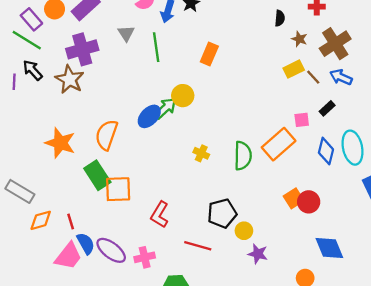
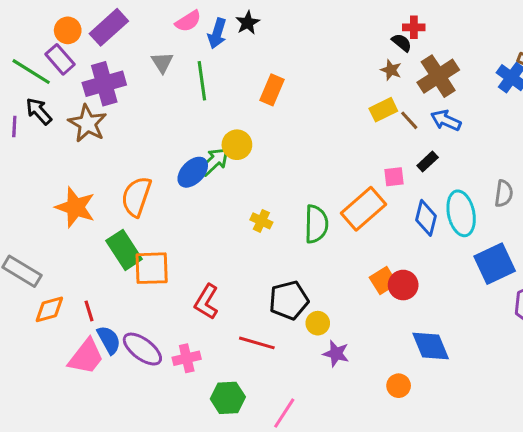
black semicircle: (280, 18) -> (402, 43), moved, turned -56
purple rectangle: (31, 19) -> (60, 59), moved

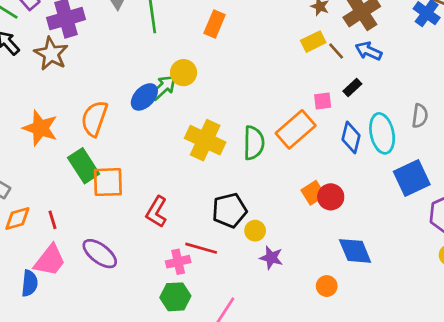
yellow cross: (261, 221) -> (205, 140), size x2.0
blue semicircle: (109, 340) -> (30, 283), moved, turned 35
pink cross: (187, 358) -> (178, 262), moved

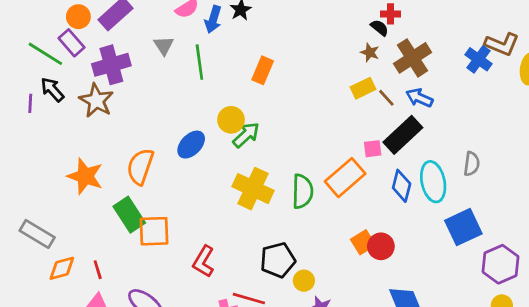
green arrow: (163, 87) -> (246, 135), moved
black rectangle: (352, 87) -> (403, 135), size x2.0

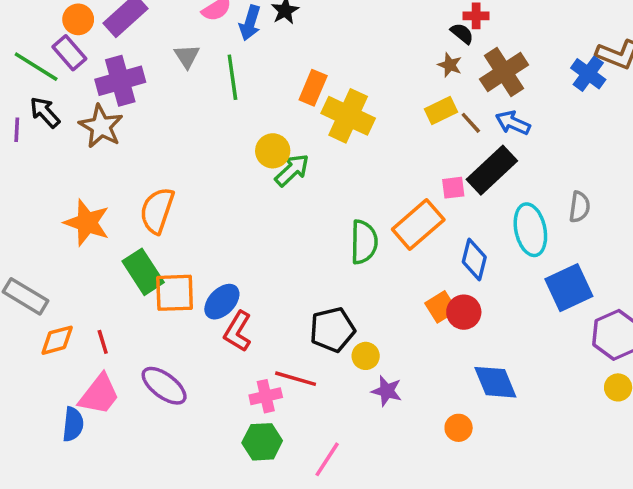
blue ellipse: (191, 145) -> (222, 302), moved
blue diamond: (402, 186) -> (474, 260), moved
yellow cross: (253, 189) -> (348, 116), moved

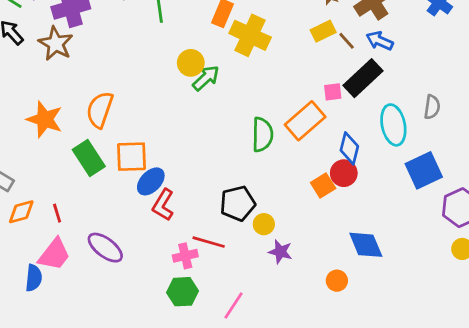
orange square: (175, 293) -> (131, 157), moved
red circle: (464, 312) -> (344, 173), moved

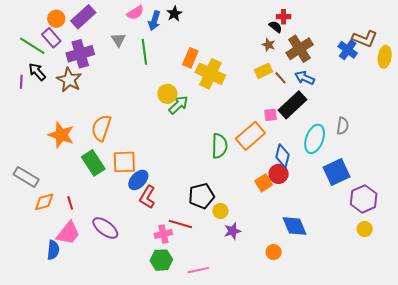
cyan ellipse: (393, 125) -> (315, 139), turned 32
purple star: (280, 252) -> (232, 231), turned -30
pink line: (233, 305) -> (198, 270), turned 45

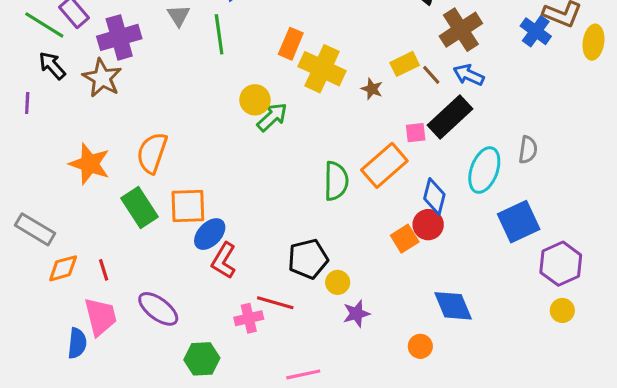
brown star: (269, 45) -> (372, 89), moved
purple line: (21, 82) -> (27, 103), moved
pink trapezoid: (68, 233) -> (101, 317), turned -52
green hexagon: (161, 260) -> (202, 359), moved

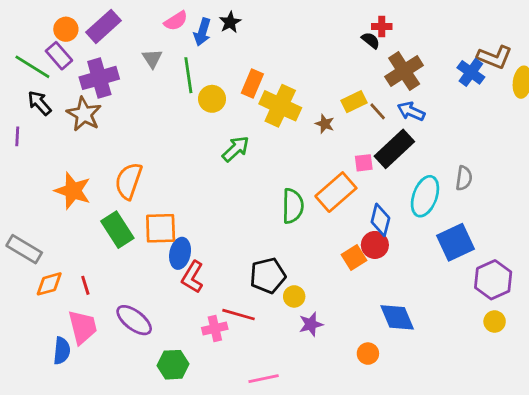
yellow circle: (255, 100) -> (212, 99), moved
blue ellipse: (210, 234) -> (180, 253), turned -32

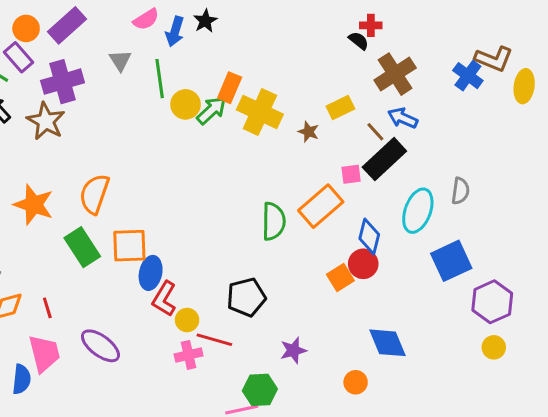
brown line: (378, 111) -> (375, 132), moved
green arrow: (236, 149) -> (211, 110), moved
yellow circle: (294, 296) -> (187, 320), moved
green hexagon: (173, 365) -> (260, 390), moved

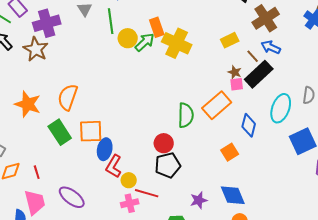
orange rectangle: (230, 88) -> (157, 27), turned -42
brown star: (309, 132) -> (235, 72), moved
red circle: (363, 264) -> (164, 143), moved
blue diamond: (387, 343) -> (233, 195), moved

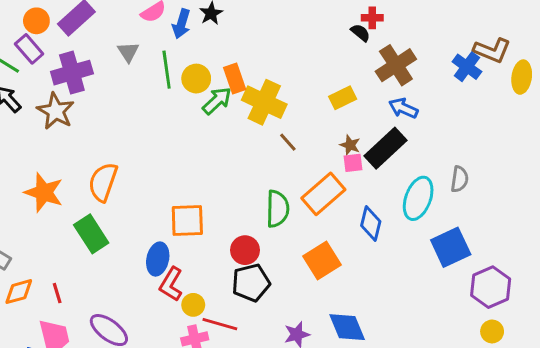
yellow circle: (128, 38) -> (196, 79), moved
brown line: (253, 56) -> (288, 142), moved
orange square: (91, 131) -> (187, 221), moved
orange square: (230, 152) -> (322, 260), moved, size x1.4

